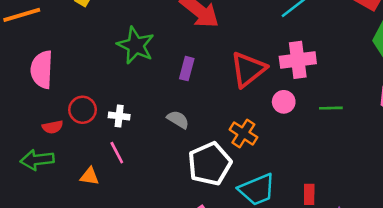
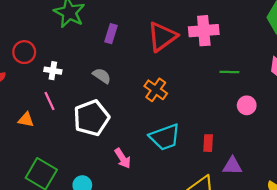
pink circle: (284, 102) -> (247, 105), moved
red circle: (83, 110) -> (24, 52), moved
white pentagon: (210, 164) -> (91, 118), moved

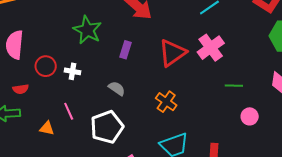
pink cross: (204, 31) -> (211, 48), turned -32
white cross: (53, 71) -> (72, 71), moved

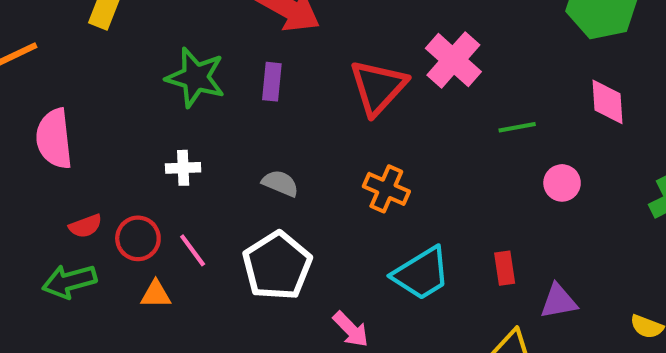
purple rectangle: (125, 50) -> (272, 82), moved
red circle: (46, 66) -> (138, 238), moved

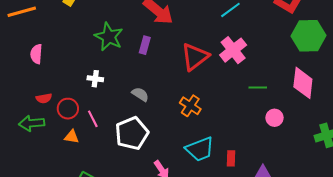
pink diamond: (607, 102) -> (303, 83), size x1.4
pink semicircle: (54, 139) -> (36, 54), size x0.7
red rectangle: (505, 268) -> (231, 158), moved

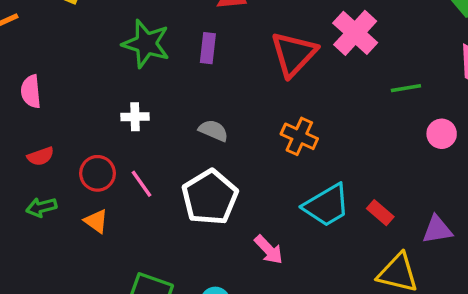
red semicircle: (44, 98) -> (41, 156), moved
green arrow: (32, 123) -> (41, 207), size x0.7
orange triangle: (72, 137) -> (96, 221), moved, turned 35
red rectangle: (231, 158) -> (380, 213), turned -42

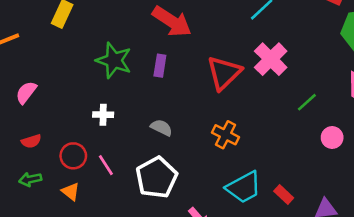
green line: (406, 88) -> (307, 102), turned -35
pink semicircle: (31, 92) -> (26, 92), turned 40

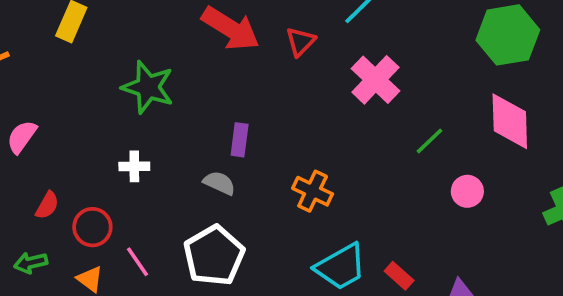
purple rectangle: (160, 66) -> (240, 140), moved
red triangle: (224, 73) -> (300, 42), moved, size x0.6
red semicircle: (31, 141) -> (47, 205), moved, turned -42
pink line: (106, 165) -> (137, 262), moved

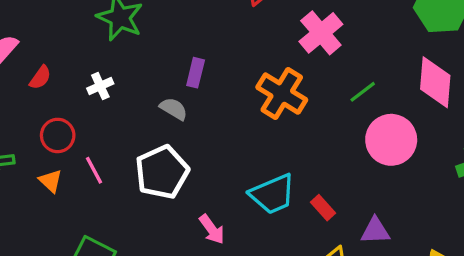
white cross: (134, 166) -> (100, 86), turned -30
orange cross: (313, 191) -> (282, 94), moved, size x1.4
pink circle: (467, 191) -> (391, 140), size x1.8
red semicircle: (47, 205) -> (40, 78), moved

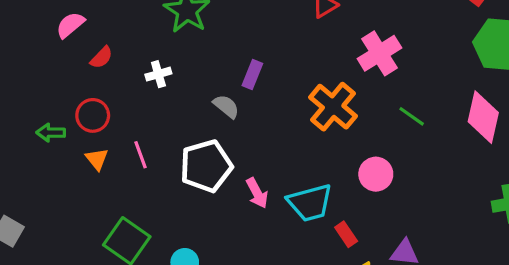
green line: (363, 92) -> (412, 116), turned 64
red circle: (58, 135) -> (93, 115), moved
pink circle: (391, 140) -> (376, 174), moved, size x0.7
red rectangle: (323, 208) -> (346, 234), moved
pink arrow: (212, 229) -> (257, 193), moved

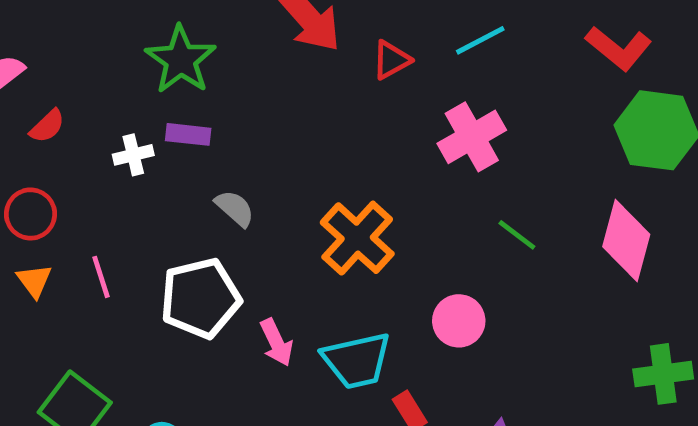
purple rectangle: (252, 74) -> (188, 134), moved, turned 72
orange cross: (333, 107) -> (357, 238), moved

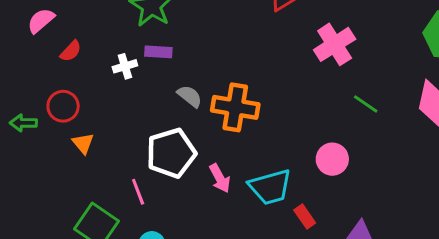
orange cross: (357, 238) -> (235, 107), moved, turned -30
pink line: (101, 277) -> (138, 192), moved
orange triangle: (34, 281) -> (83, 143), moved

